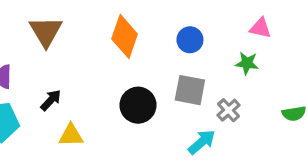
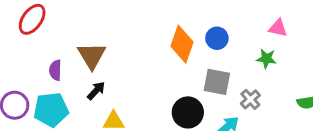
brown triangle: (46, 31) -> (92, 56), moved
orange diamond: (125, 36) -> (182, 44), moved
black circle: (138, 105) -> (188, 112), moved

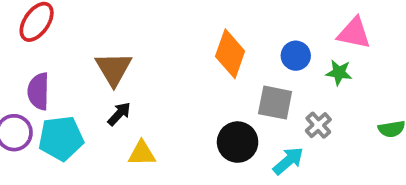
pink triangle: (278, 28) -> (354, 33), size x1.4
blue circle: (217, 38) -> (296, 56), moved
purple semicircle: (55, 70) -> (38, 91), moved, size x1.4

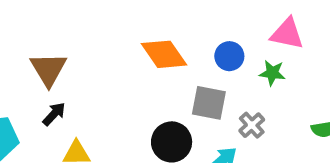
orange diamond: (230, 54) -> (164, 54), turned -54

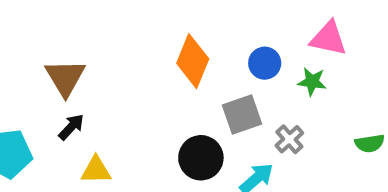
orange diamond: (164, 54) -> (193, 61), turned 57
gray square: (209, 103) -> (242, 115), turned -30

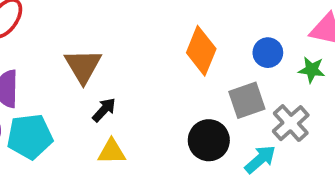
black arrow: (71, 127) -> (104, 110), moved
gray cross: (289, 139) -> (291, 123), size x1.4

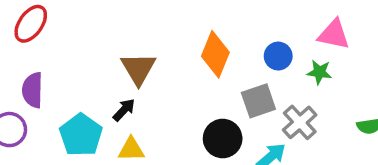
brown triangle: (83, 66) -> (138, 69), moved
cyan pentagon: (30, 136) -> (81, 135), moved, turned -30

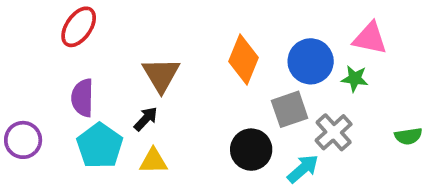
red ellipse: (31, 24) -> (79, 27), moved
blue circle: (278, 56) -> (311, 61), size x1.5
purple semicircle: (33, 90) -> (82, 98), moved

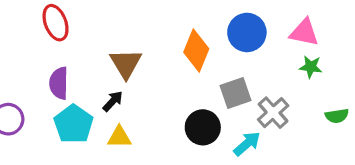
red ellipse: (79, 27) -> (56, 23), turned -56
blue circle: (311, 61) -> (247, 32), moved
green star: (355, 79) -> (311, 67), moved

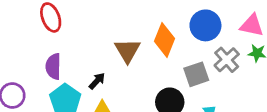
brown triangle: (126, 64) -> (127, 51), moved
gray cross: (273, 113) -> (227, 60), moved

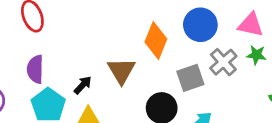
brown triangle: (127, 51) -> (121, 71), moved

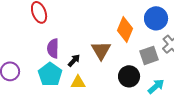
purple semicircle: (35, 69) -> (53, 48), moved

